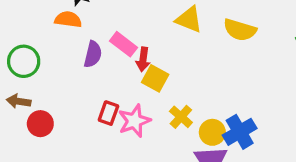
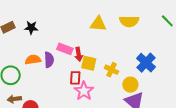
orange semicircle: (68, 19) -> (33, 60), moved
red rectangle: (108, 113) -> (75, 78), moved
yellow cross: (181, 117) -> (112, 70), moved
blue cross: (240, 132) -> (146, 63), moved

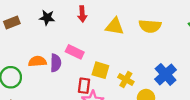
black star: (31, 28) -> (47, 18), moved
red arrow: (79, 54) -> (82, 14), moved

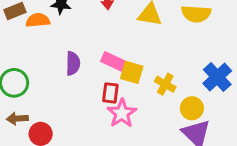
pink rectangle: (75, 52) -> (113, 61), moved
orange semicircle: (37, 61) -> (38, 20), moved

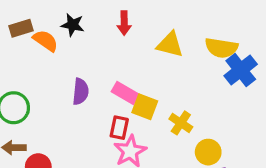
orange semicircle: (38, 20) -> (46, 41), turned 35
blue cross: (217, 77) -> (241, 70), moved

